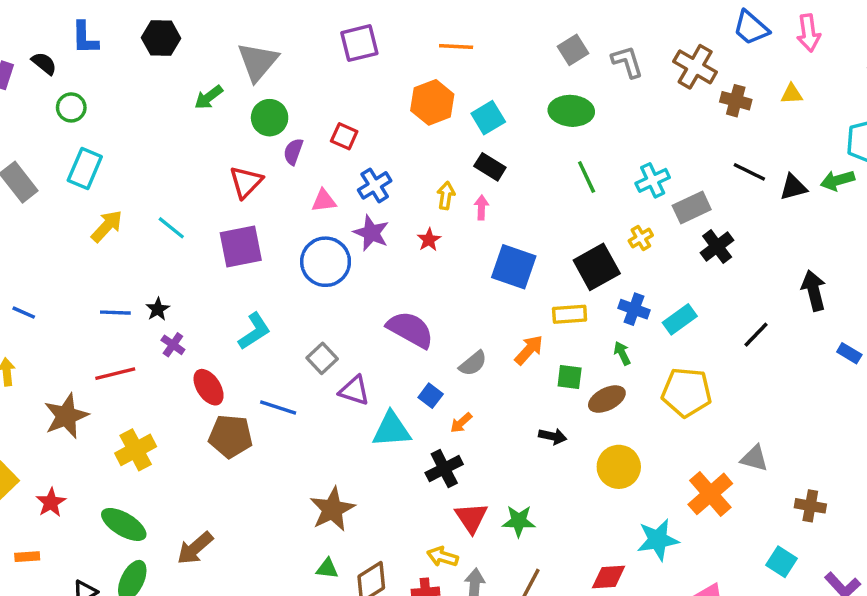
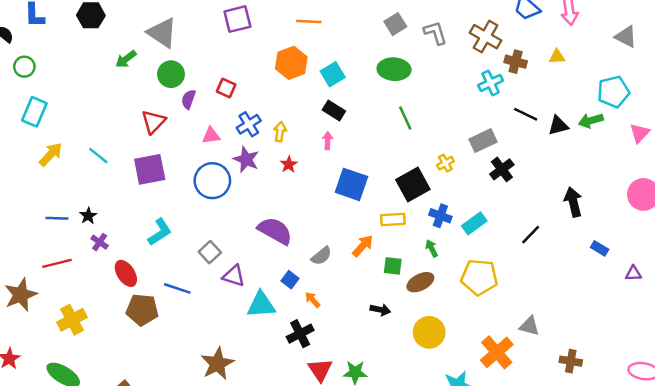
gray triangle: (258, 62) -> (162, 33), turned -36
cyan cross: (653, 180) -> (491, 83), moved
yellow arrow: (446, 196) -> (280, 132), moved
orange arrow: (461, 423) -> (313, 300), turned 90

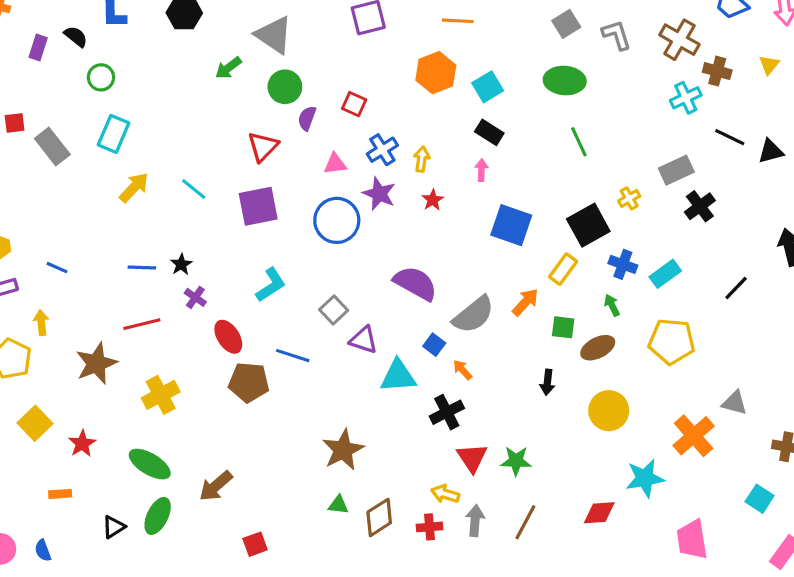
yellow triangle: (557, 57) -> (769, 65), turned -48
yellow rectangle: (393, 220) -> (563, 269), turned -50
gray semicircle: (321, 256) -> (474, 315), size x1.6
black arrow: (380, 310) -> (547, 382), turned 84

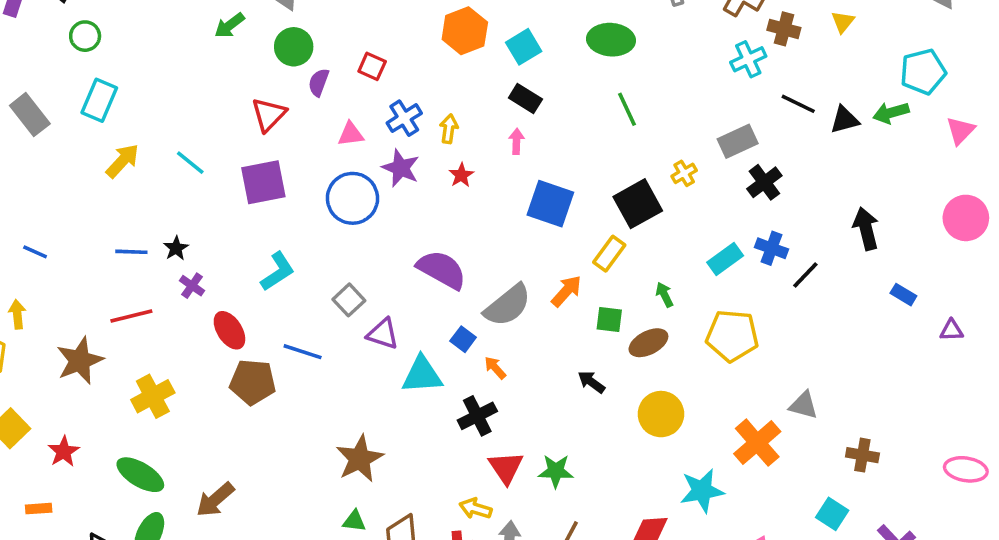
blue cross: (623, 264) -> (771, 248), moved
black arrow: (547, 382) -> (591, 382), turned 120

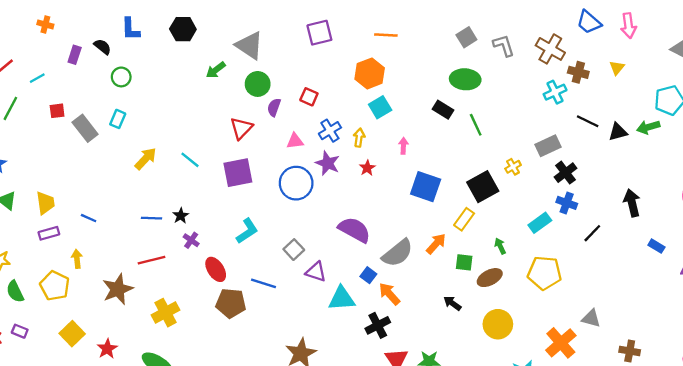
cyan square: (524, 47) -> (380, 107), moved
black rectangle: (525, 98) -> (443, 110), moved
cyan rectangle: (99, 100) -> (118, 119), moved, size x0.7
blue cross: (771, 248) -> (567, 203), moved
orange arrow: (495, 368) -> (389, 294), size x1.5

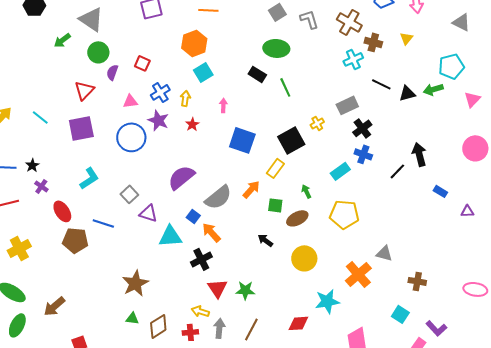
purple semicircle: (354, 230) -> (181, 177), turned -68
black line: (592, 233) -> (397, 171), moved

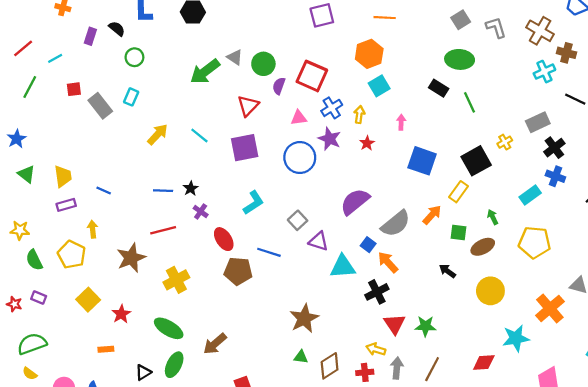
gray triangle: (91, 19) -> (235, 57), moved, size x0.6
green arrow: (62, 40) -> (205, 72), moved, size x1.6
red square: (142, 63) -> (312, 76), size x1.8

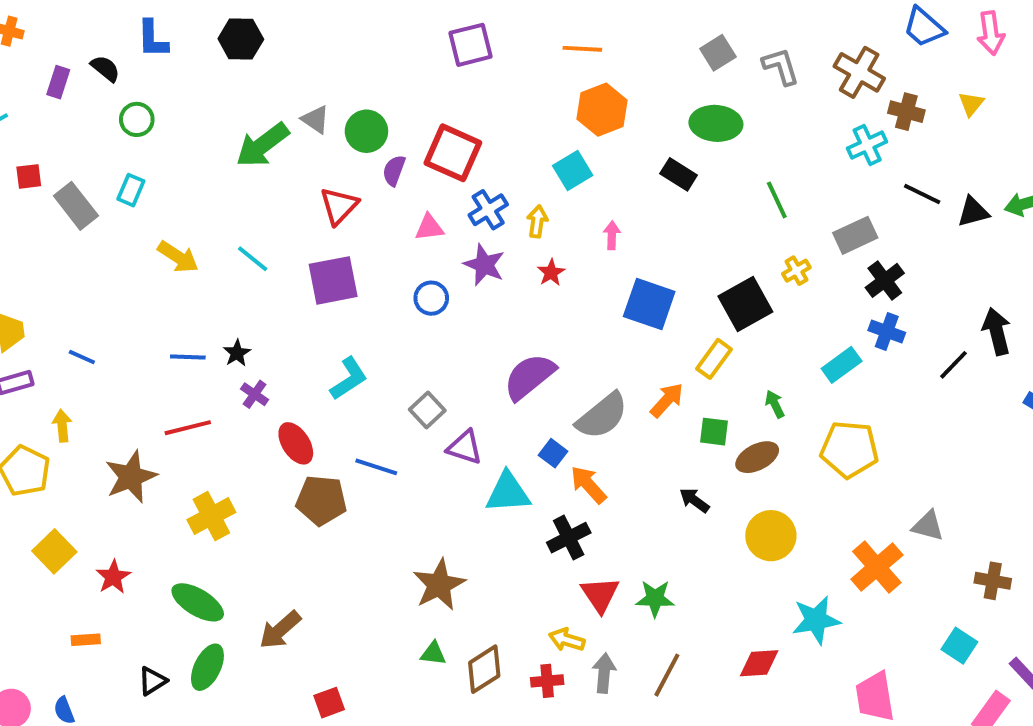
orange hexagon: (369, 54) -> (602, 110), moved
green line: (469, 102) -> (777, 200), moved
yellow arrow: (158, 134) -> (178, 257), turned 80
blue circle: (300, 158) -> (431, 298), size x0.6

